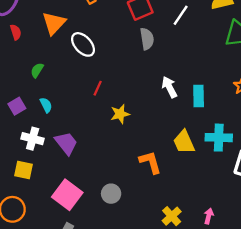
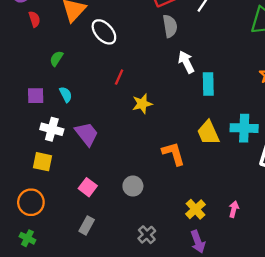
white arrow: (169, 87) -> (186, 62), moved
cyan rectangle: (199, 96) -> (208, 84), moved
purple square: (17, 106) -> (36, 96), turned 30
pink square: (67, 195) -> (88, 187), size x0.6

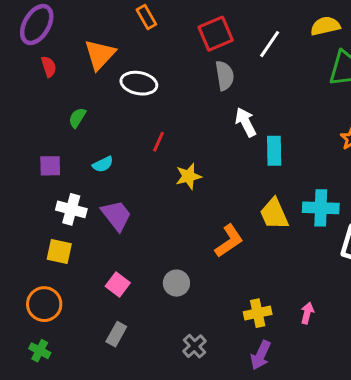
white ellipse: (104, 32) -> (139, 83), turned -36
cyan semicircle: (66, 94) -> (103, 164), moved, turned 91
orange L-shape: (173, 154) -> (229, 241), turned 72
yellow cross: (195, 209) -> (258, 313), turned 30
purple arrow: (198, 242) -> (261, 355), turned 45

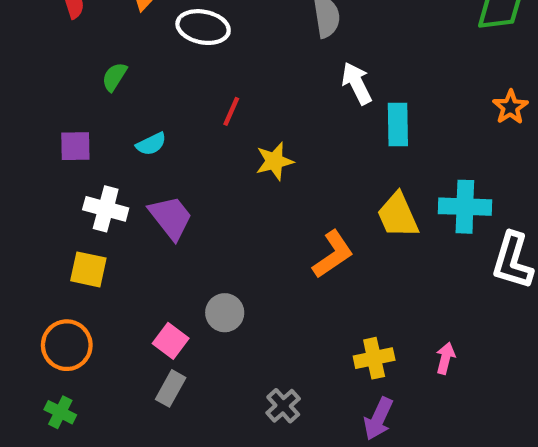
gray circle: (176, 283) -> (225, 313), moved
pink square: (118, 285) -> (171, 341), moved

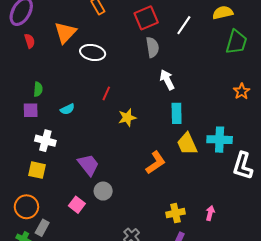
green semicircle: (114, 77) -> (38, 89), moved, turned 152
cyan rectangle: (398, 124) -> (177, 113), moved
purple trapezoid: (171, 217) -> (88, 165), moved
gray rectangle: (171, 388) -> (42, 228), moved

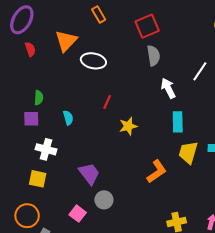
white line: (184, 25) -> (200, 71), moved
cyan semicircle: (67, 109) -> (68, 118), turned -80
yellow trapezoid: (187, 144) -> (188, 152), turned 40

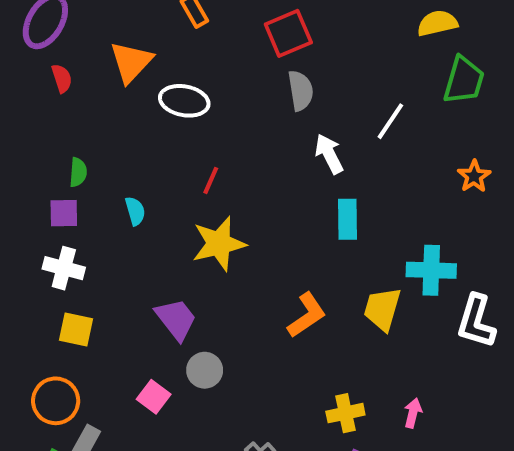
yellow star: (128, 126) -> (219, 244), moved, size x1.5
white cross: (46, 149) -> (64, 268), moved
yellow trapezoid: (188, 152) -> (382, 309), moved

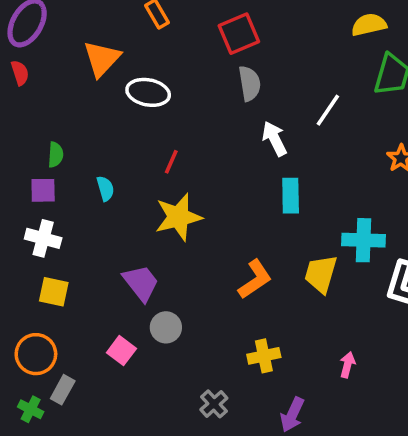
red semicircle: (62, 78) -> (20, 73), moved
yellow cross: (345, 413) -> (264, 356), moved

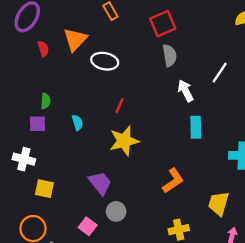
red semicircle: (20, 73) -> (43, 49), moved
white cross: (43, 238) -> (24, 159), moved
yellow trapezoid: (321, 274) -> (219, 203), moved

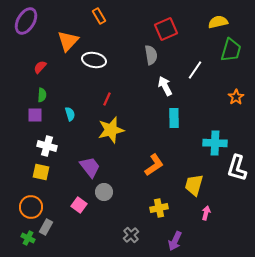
red square: (163, 24) -> (166, 29), moved
red semicircle: (43, 49) -> (40, 67), moved, turned -120
white cross: (24, 159) -> (47, 146), moved

